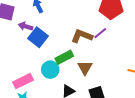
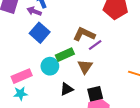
purple arrow: (25, 26) -> (34, 11), moved
purple line: (100, 33) -> (95, 45), moved

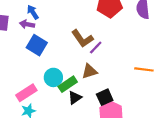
brown L-shape: (84, 34) -> (82, 38), turned -140
green rectangle: (65, 55) -> (68, 84), moved
brown triangle: (85, 67) -> (89, 71), turned 49

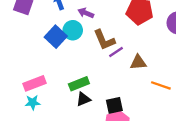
purple arrow: (27, 24) -> (86, 13), moved
brown triangle: (89, 71) -> (138, 62), moved
cyan circle: (53, 77) -> (73, 30), moved

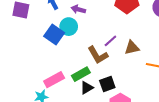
brown L-shape: (104, 40) -> (98, 55), moved
pink rectangle: (35, 83) -> (54, 80), moved
black square: (114, 105) -> (107, 84), moved

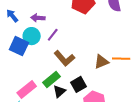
purple line: (110, 41) -> (53, 35), moved
brown triangle: (132, 48) -> (101, 62), moved

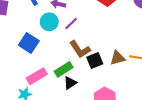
blue square: (19, 46) -> (29, 43), moved
black square: (79, 84) -> (95, 61), moved

